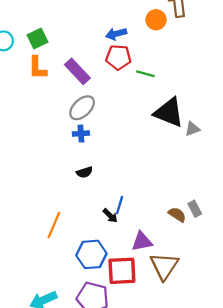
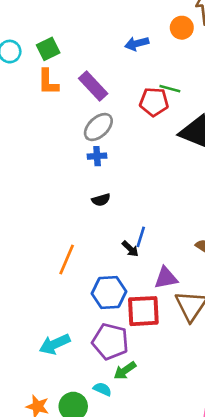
red pentagon: (118, 57) -> (154, 102), moved

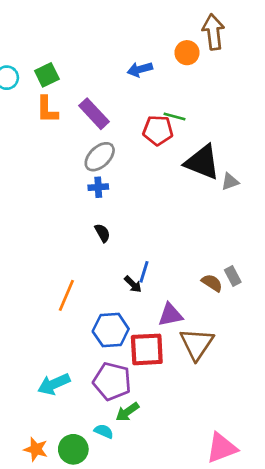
black semicircle: (101, 200) -> (102, 233), turned -102

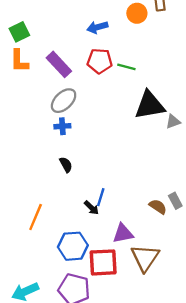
red pentagon: (158, 130) -> (100, 61), moved
black triangle: (202, 162) -> (150, 105), turned -32

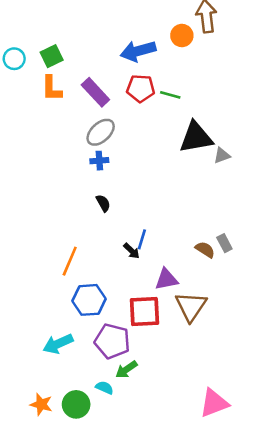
blue arrow: (97, 27) -> (138, 51), size x1.5
blue hexagon: (73, 246) -> (89, 300), moved

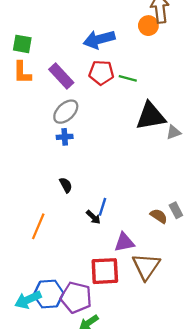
orange circle: (182, 36) -> (148, 26), moved
green square: (52, 56) -> (22, 44), turned 36
black semicircle: (103, 203) -> (66, 185), moved
blue hexagon: (89, 300) -> (49, 294), moved

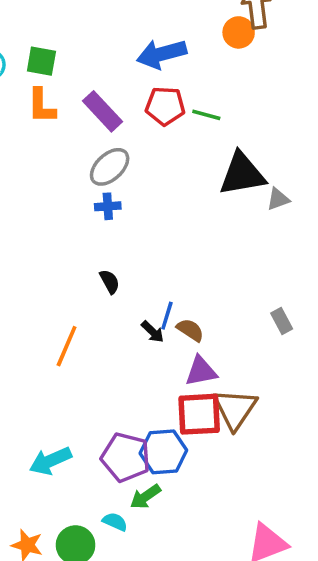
brown semicircle: (159, 216) -> (190, 330), moved
red square: (105, 271) -> (199, 414), moved
blue hexagon: (49, 294) -> (163, 452), moved

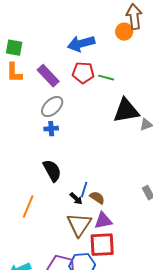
black semicircle: (110, 282) -> (52, 171), size x1.6
brown triangle: (235, 409) -> (79, 225), moved

